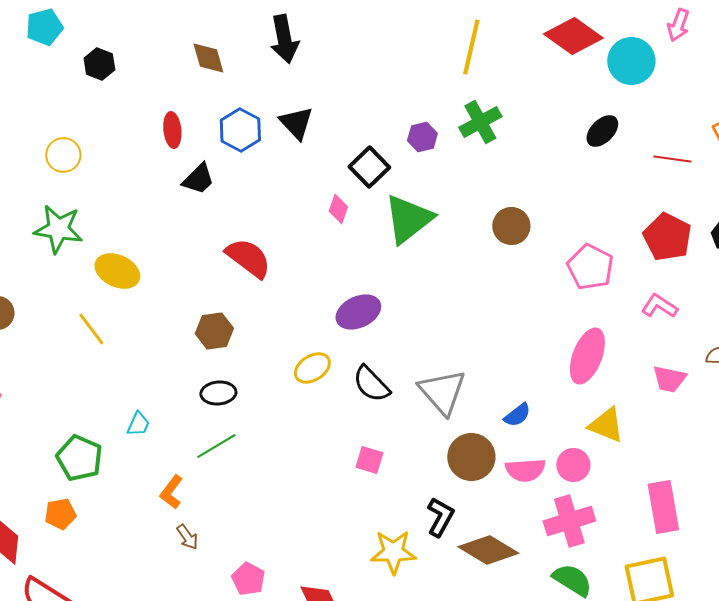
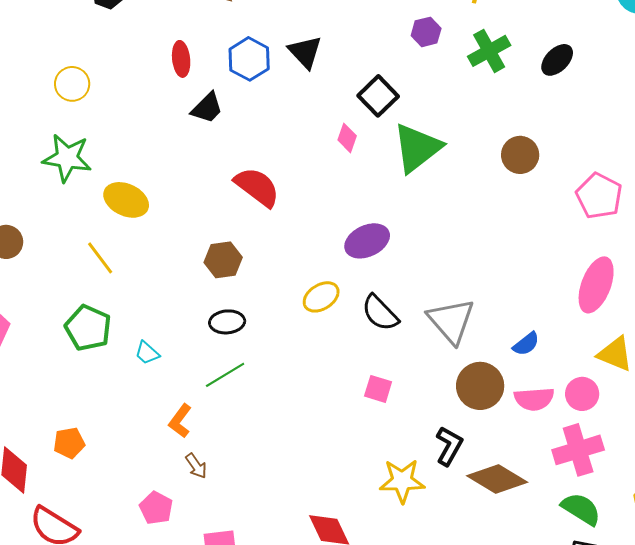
black ellipse: (602, 131) -> (557, 60), moved
purple hexagon: (422, 137) -> (426, 32), moved
cyan trapezoid: (138, 424) -> (147, 353), turned 108
green pentagon: (79, 458) -> (88, 328), moved
pink pentagon: (248, 579) -> (156, 508), moved

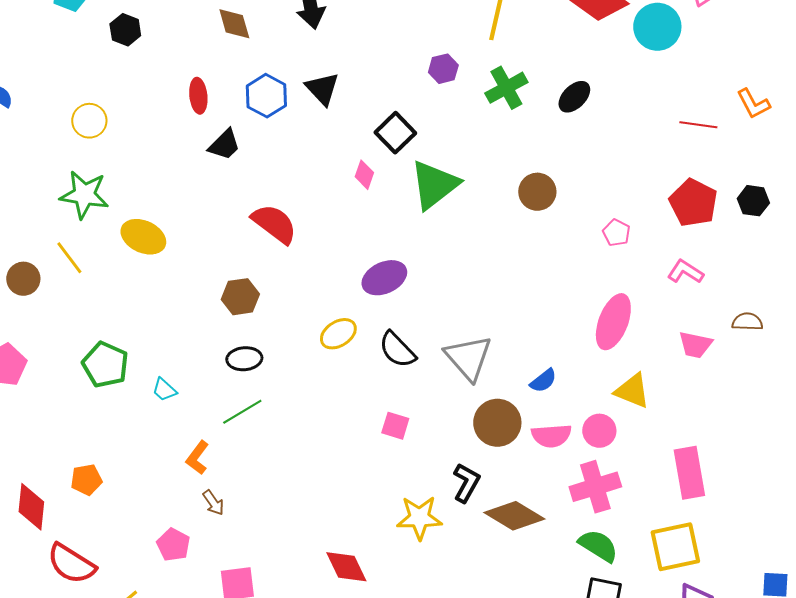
pink pentagon: (599, 196) -> (616, 233), size x0.6
yellow line: (100, 258) -> (69, 258), moved

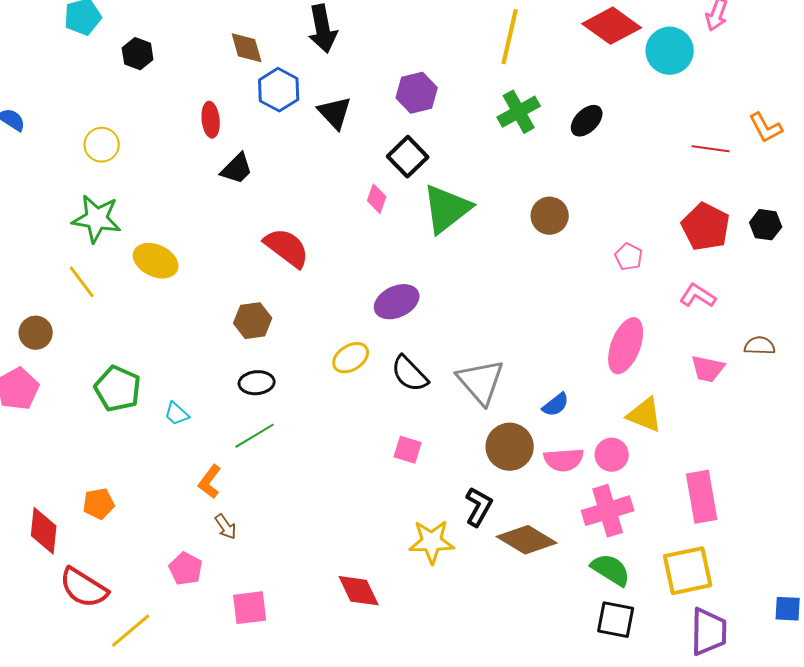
purple hexagon: (443, 69) -> (417, 93), moved, size x1.4
blue hexagon: (266, 96) -> (279, 90), moved
brown circle: (23, 279) -> (36, 333), moved

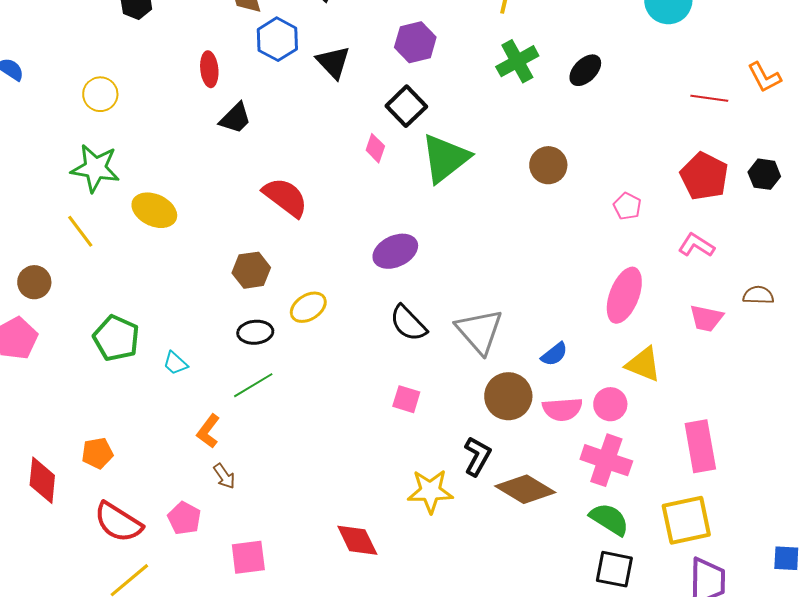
yellow ellipse: (351, 358) -> (308, 307), moved
pink cross: (608, 511) -> (606, 460), turned 36
red semicircle: (84, 588) -> (118, 522), moved

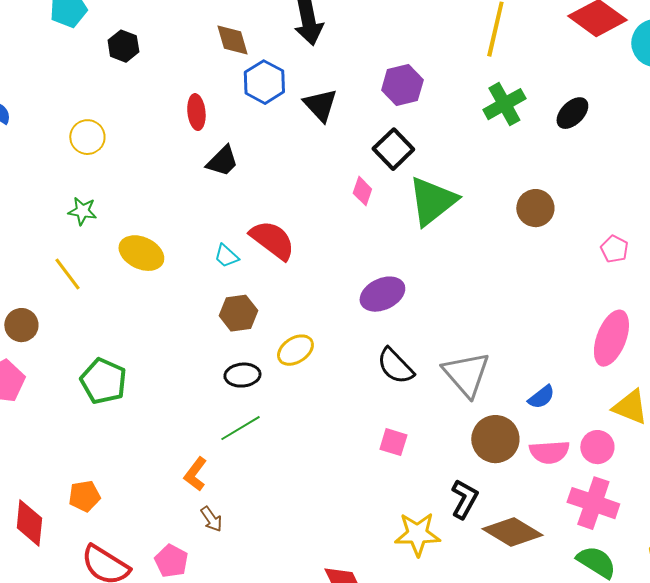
green star: (95, 168) -> (82, 211), size x0.6
cyan trapezoid: (175, 363) -> (226, 256), moved

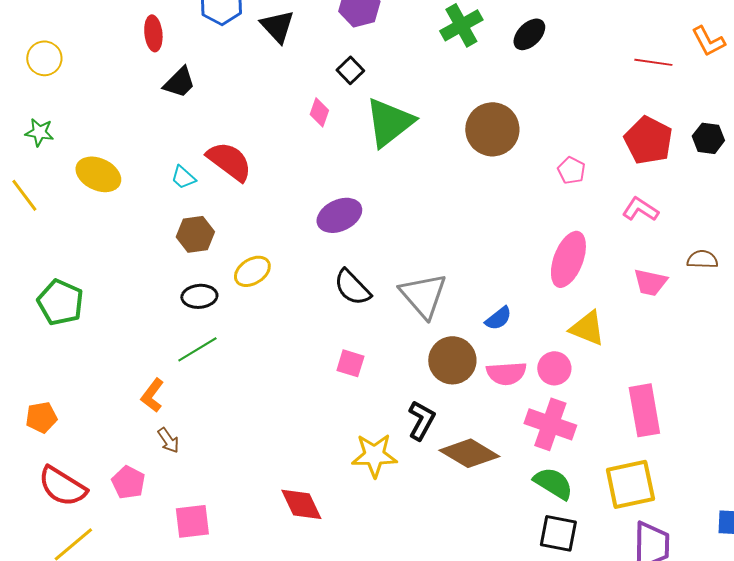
black square: (393, 149) -> (350, 70), size x0.7
brown circle: (535, 208) -> (492, 129), size x1.4

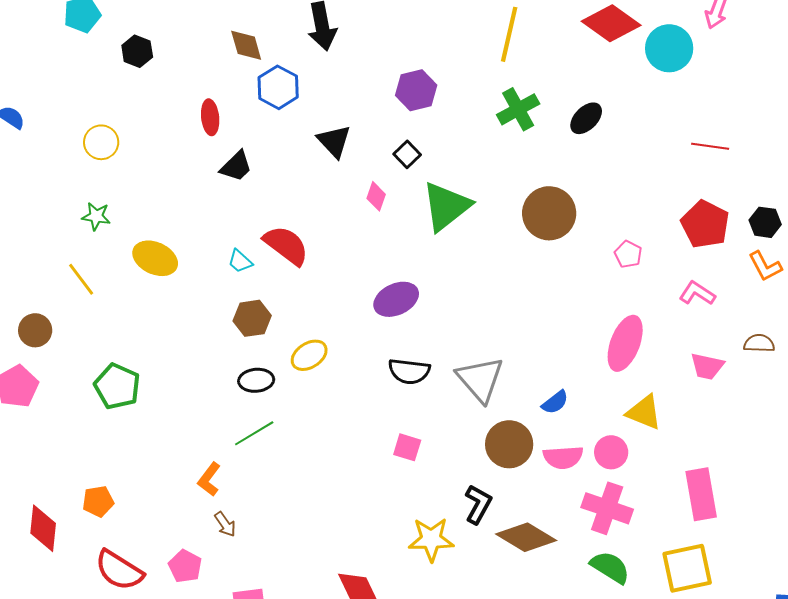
black triangle: (277, 26) -> (334, 141), moved
orange L-shape: (708, 41) -> (765, 266), moved
black semicircle: (352, 287) -> (409, 371), turned -39

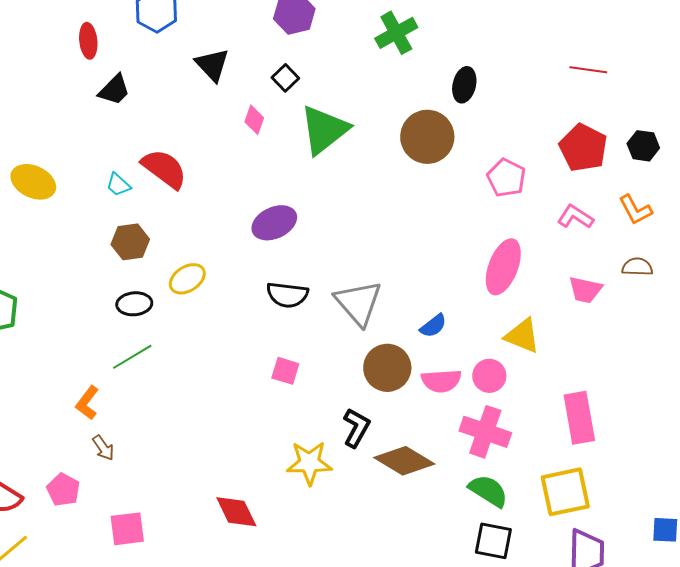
black ellipse: (586, 118) -> (464, 85), moved, turned -32
pink pentagon: (628, 254) -> (506, 178), size x1.4
orange L-shape: (765, 266) -> (635, 210), moved

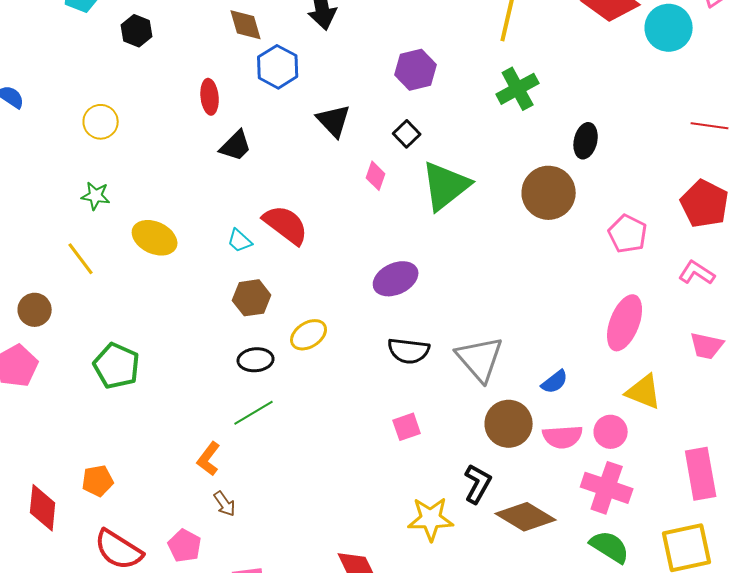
pink square: (285, 371) -> (407, 427), turned -36

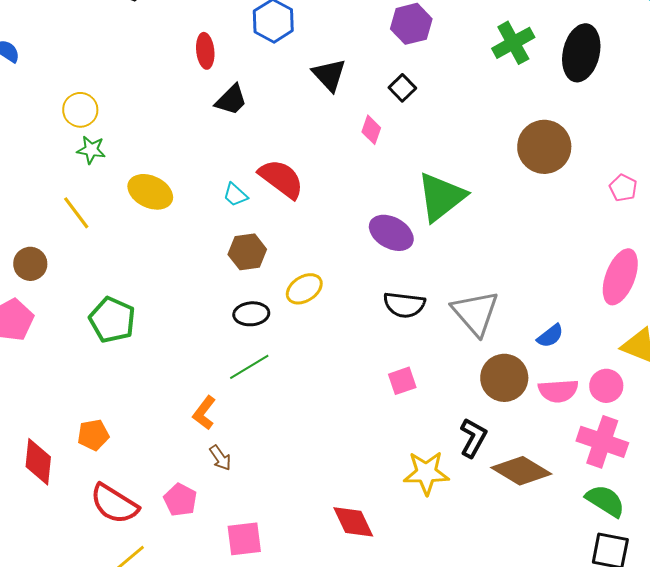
yellow circle: (101, 122) -> (80, 110), moved
black ellipse: (586, 141) -> (581, 53), moved, size x1.6
green triangle: (446, 186) -> (441, 197), moved
pink pentagon: (628, 234) -> (623, 188), size x0.7
purple ellipse: (396, 279) -> (391, 233), turned 54

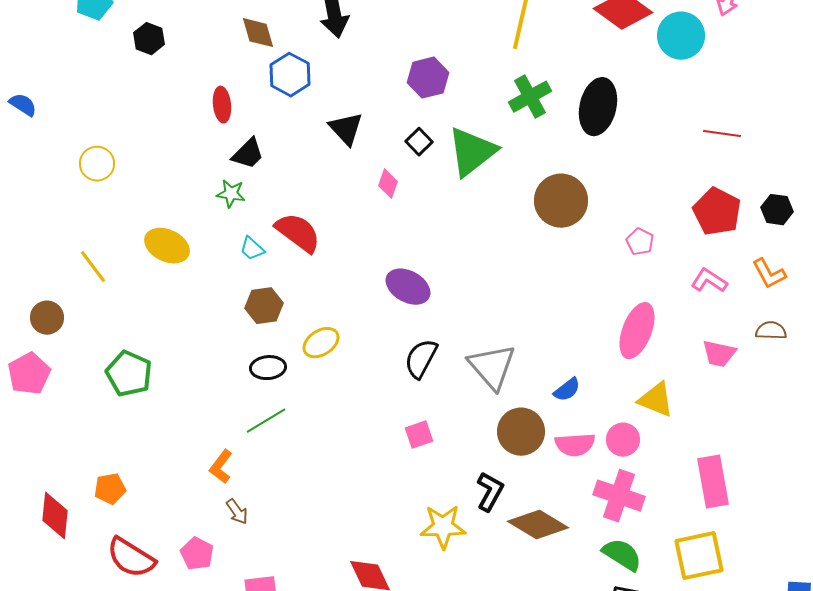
green star: (91, 150) -> (231, 194), moved
green triangle: (441, 197) -> (472, 152), moved
black semicircle: (404, 305) -> (421, 359), turned 111

